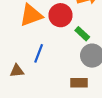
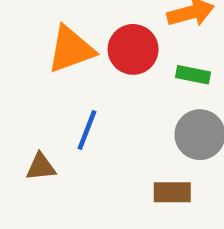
green rectangle: (82, 34) -> (193, 75), moved, turned -32

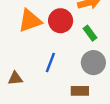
green rectangle: (193, 75) -> (90, 33), turned 42
blue line: (87, 130) -> (50, 63), moved

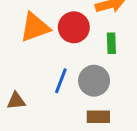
green rectangle: (90, 33) -> (111, 43), turned 35
gray circle: (93, 63) -> (94, 81), moved

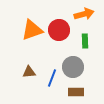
blue line: (61, 81) -> (52, 78), moved
brown triangle: (16, 101) -> (29, 72), moved

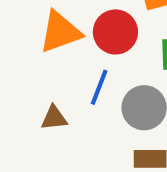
blue line: (52, 78) -> (99, 87), moved

